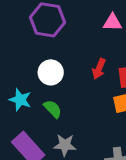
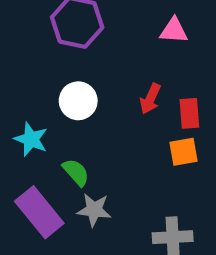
green semicircle: (53, 109) -> (76, 172), moved

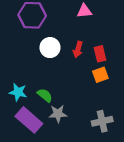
white circle: (78, 101) -> (50, 48), moved
cyan star: (31, 139) -> (18, 92), moved

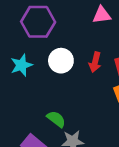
cyan star: (18, 92) -> (21, 65), moved, turned -30

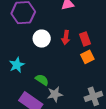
cyan star: (21, 65) -> (17, 65), moved

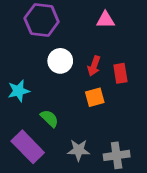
orange square: (87, 57) -> (95, 97), moved
gray star: (55, 94) -> (79, 150), moved

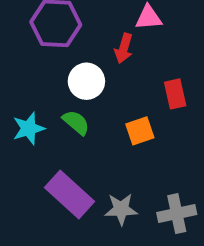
red arrow: (94, 66) -> (124, 48), moved
green semicircle: (49, 118) -> (76, 122), moved
purple rectangle: (28, 147) -> (70, 195), moved

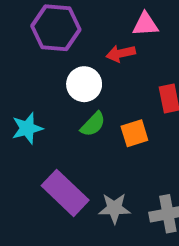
red arrow: (124, 48) -> (121, 53), turned 60
green semicircle: (76, 122) -> (93, 124), moved, turned 92

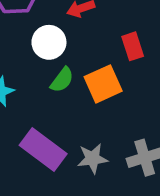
orange square: (134, 133) -> (103, 84), size x1.4

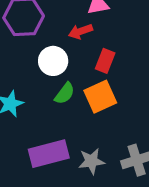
red rectangle: (133, 46) -> (105, 61), moved, turned 40
purple rectangle: (43, 149) -> (49, 154), turned -51

